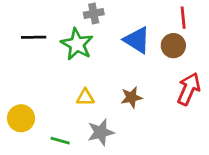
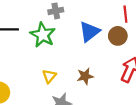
blue triangle: (137, 40) -> (90, 32), turned 50
yellow triangle: (85, 97) -> (49, 76), turned -48

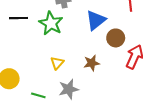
brown circle: (118, 36) -> (116, 38), moved

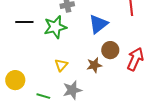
green star: (51, 23) -> (55, 27), turned 30
brown circle: (116, 38) -> (110, 50), moved

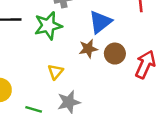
brown star: (94, 65) -> (88, 49), moved

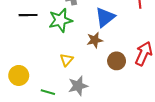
brown circle: (115, 54) -> (117, 61), moved

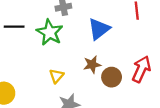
green star: (60, 20) -> (50, 32), turned -30
brown star: (95, 40) -> (92, 64), moved

